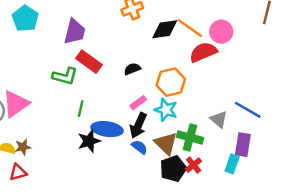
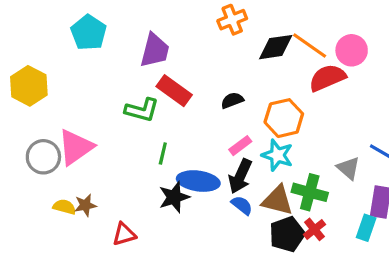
brown triangle: (166, 143) -> (277, 200), turned -30
red triangle: (18, 172) -> (124, 234), moved

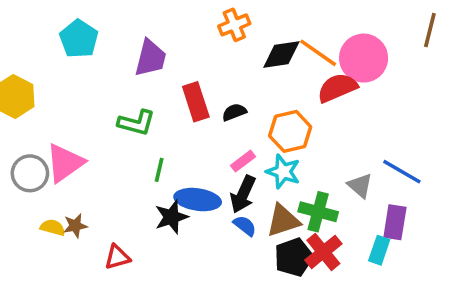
pink circle: (352, 50) -> (364, 58), size x1.4
red rectangle: (174, 91) -> (196, 102), moved, turned 36
brown triangle: (277, 200) -> (283, 220), turned -32
red cross: (314, 229) -> (323, 252), size x1.5

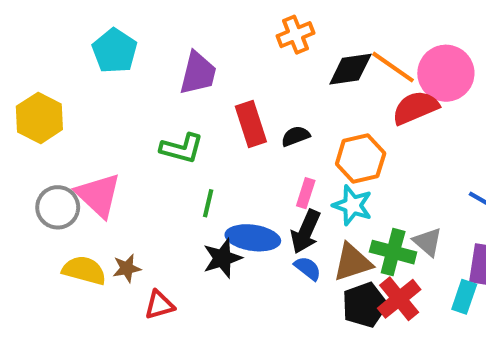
pink rectangle: (243, 161) -> (306, 193), turned -35
pink triangle: (65, 163) -> (98, 195), turned -42
gray triangle: (360, 186) -> (428, 242), moved
brown star: (75, 226) -> (127, 268), moved
yellow semicircle: (53, 227) -> (84, 270), size x1.5

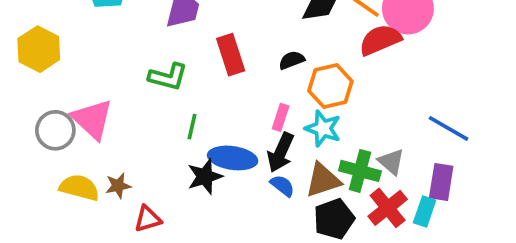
black semicircle: (295, 136) -> (292, 60), moved
red cross: (399, 299) -> (388, 208), moved

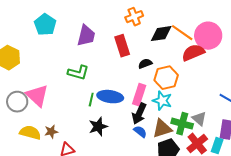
red rectangle: (231, 55) -> (122, 46), moved
pink rectangle: (281, 117) -> (139, 95), size x1.5
blue ellipse: (233, 158) -> (110, 97), moved

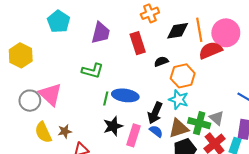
orange line: (182, 33) -> (199, 30), turned 45
pink rectangle: (139, 95) -> (133, 135), moved
yellow semicircle: (30, 133) -> (43, 132), turned -130

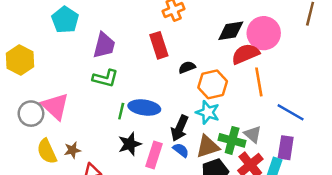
orange line: (199, 30) -> (259, 82), moved
black diamond: (178, 31) -> (231, 31), moved
purple trapezoid: (101, 33) -> (104, 45), moved

